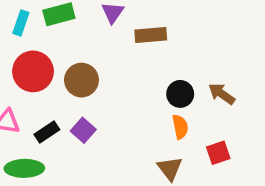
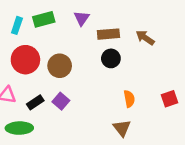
black circle: (180, 94) -> (111, 58), moved
brown arrow: (222, 94) -> (145, 38), moved
red square: (218, 153) -> (170, 99), moved

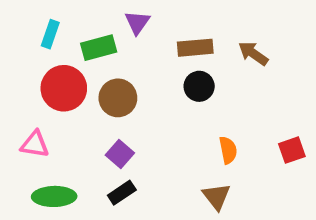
purple triangle: (82, 18) -> (137, 23), moved
green rectangle: (44, 19) -> (99, 48), moved
black rectangle: (35, 102) -> (122, 193), moved

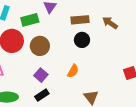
orange semicircle: (228, 150) -> (73, 71), moved, turned 40

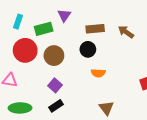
black circle: (82, 40) -> (88, 49), moved
orange semicircle: (73, 71) -> (98, 73), moved, turned 64

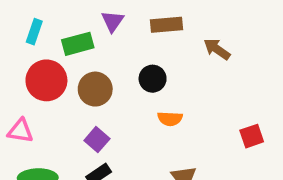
brown rectangle: (95, 29) -> (166, 25), moved

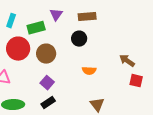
brown arrow: (217, 49) -> (127, 61), moved
black circle: (153, 79) -> (79, 39), moved
red square: (252, 136) -> (136, 81), turned 32

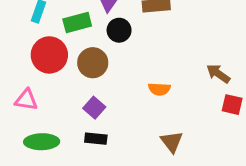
black circle: (79, 39) -> (119, 30), moved
black rectangle: (48, 103) -> (96, 139), turned 40

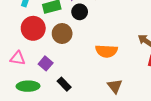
orange semicircle: (159, 89) -> (106, 51), size x1.5
purple square: (94, 108) -> (46, 63), moved
black rectangle: (96, 139) -> (64, 84), turned 40

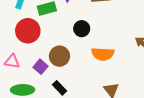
black circle: (80, 12) -> (82, 29), moved
brown circle: (62, 34) -> (59, 56), moved

